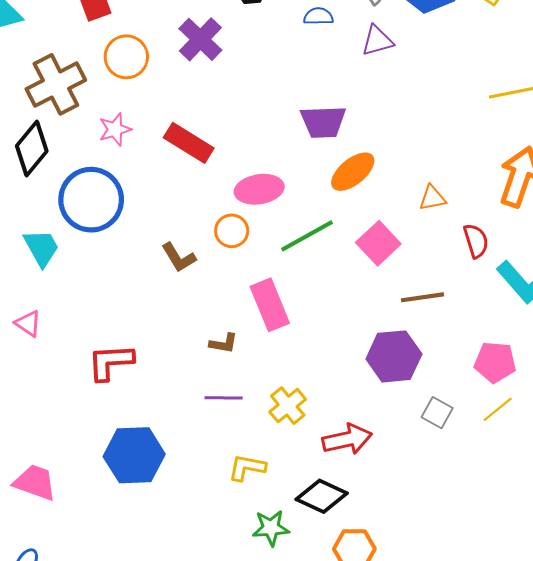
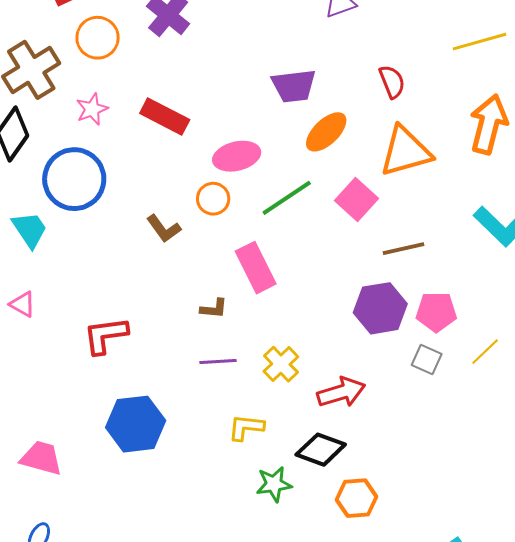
orange triangle: (432, 198) -> (406, 151), size x2.0
red semicircle: (476, 241) -> (392, 82), moved
pink pentagon: (495, 362) -> (436, 312), moved

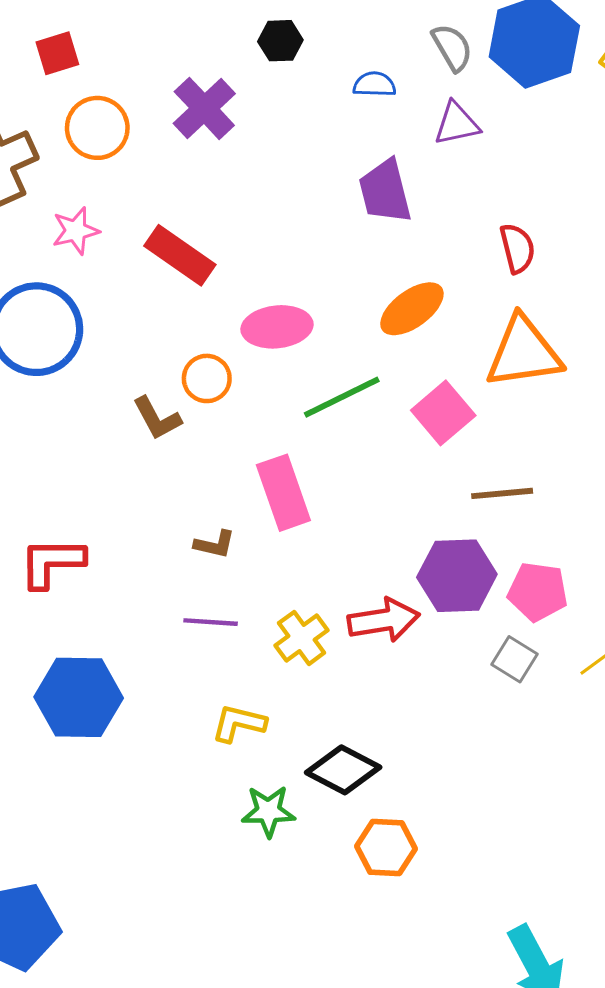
purple trapezoid: (294, 86) -> (385, 191), moved, turned 75
orange circle: (213, 199) -> (207, 378), moved
red arrow: (341, 392) -> (384, 620), moved

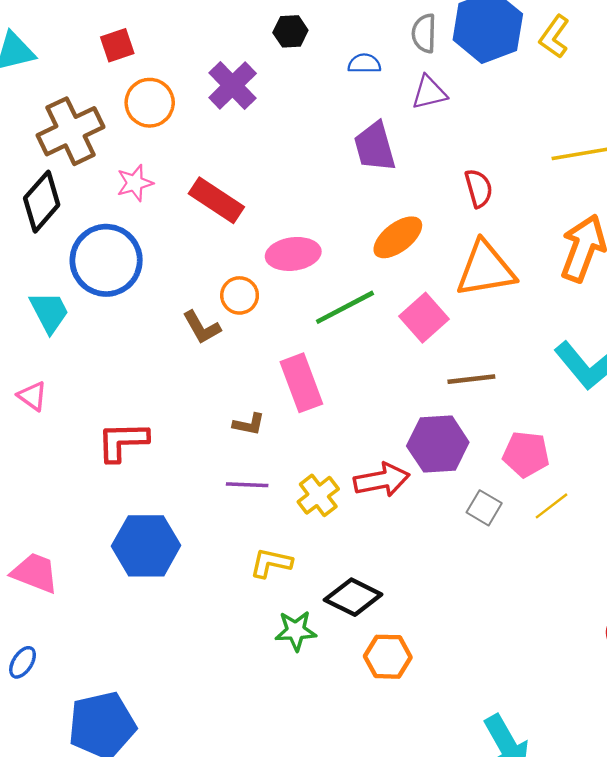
gray semicircle: (452, 47) -> (424, 33), turned -147
pink pentagon: (538, 592) -> (526, 454), moved

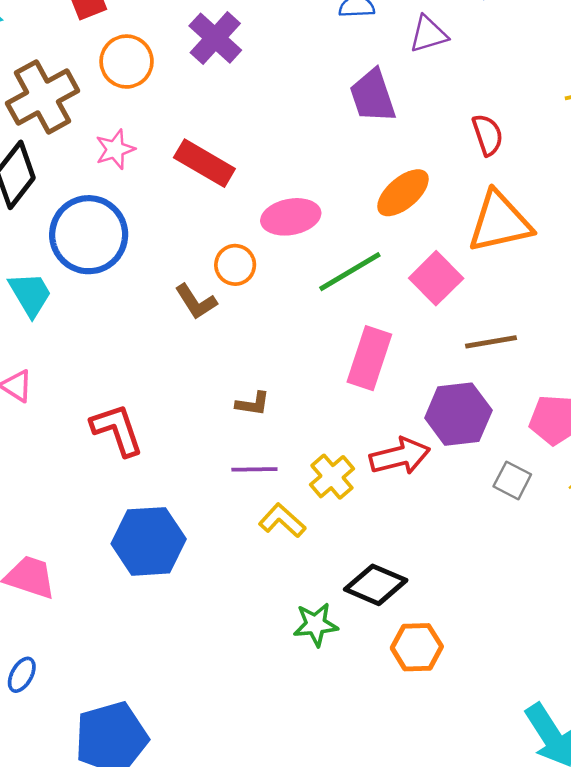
pink rectangle: (301, 383) -> (369, 358), moved, turned 42
red L-shape: (123, 441) -> (117, 430), turned 76
yellow L-shape: (271, 563) -> (282, 520), moved, turned 33

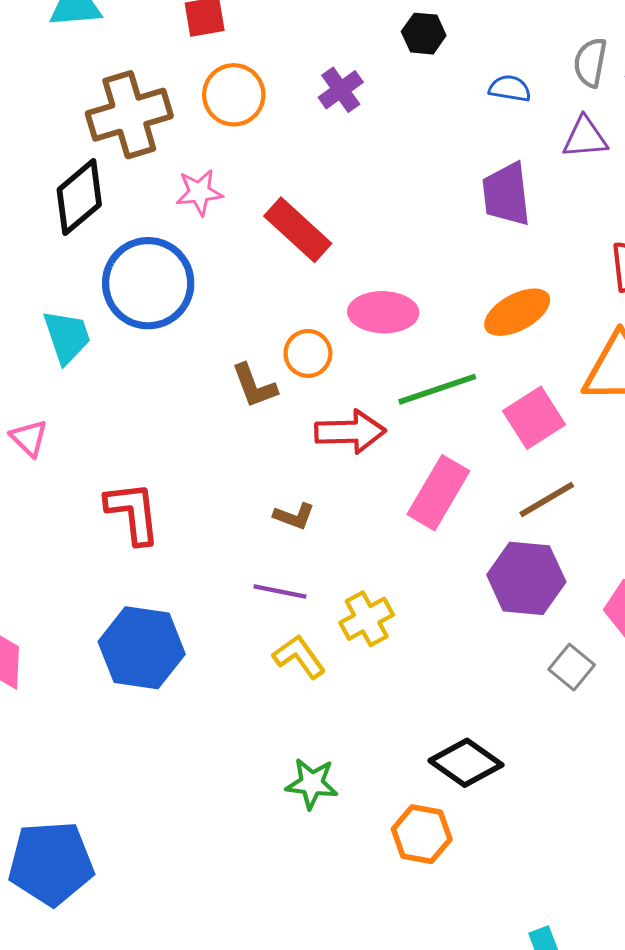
purple cross: (215, 38) -> (341, 90), size x0.7
brown line: (491, 342) -> (547, 499), moved, turned -33
red arrow: (400, 456) -> (350, 432), moved
black diamond: (376, 585) -> (466, 763), moved

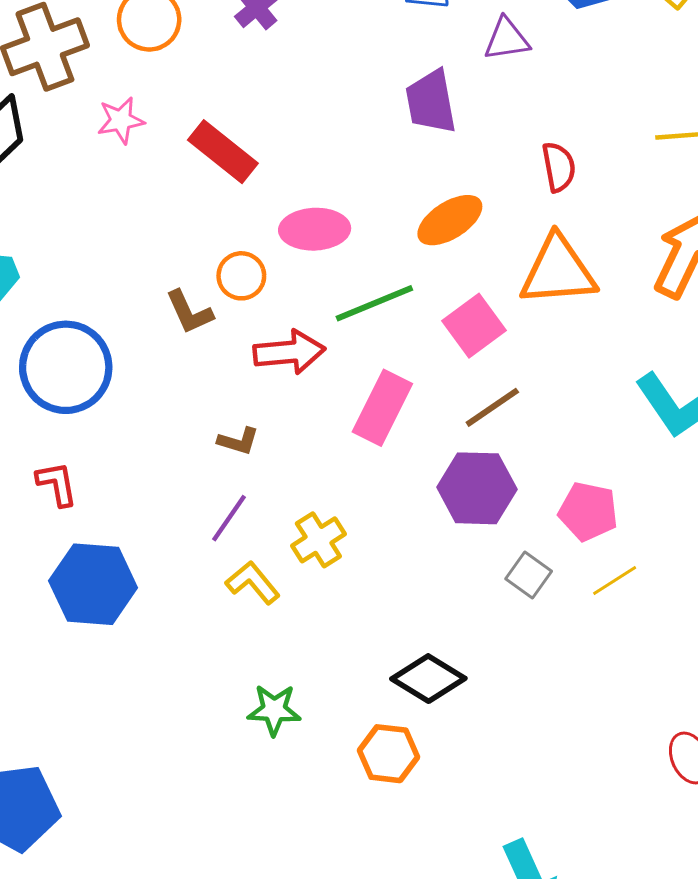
blue circle: (148, 283) -> (66, 367), moved
red L-shape: (133, 513) -> (57, 484), moved, size x0.7
purple line: (280, 592) -> (229, 518), turned -63

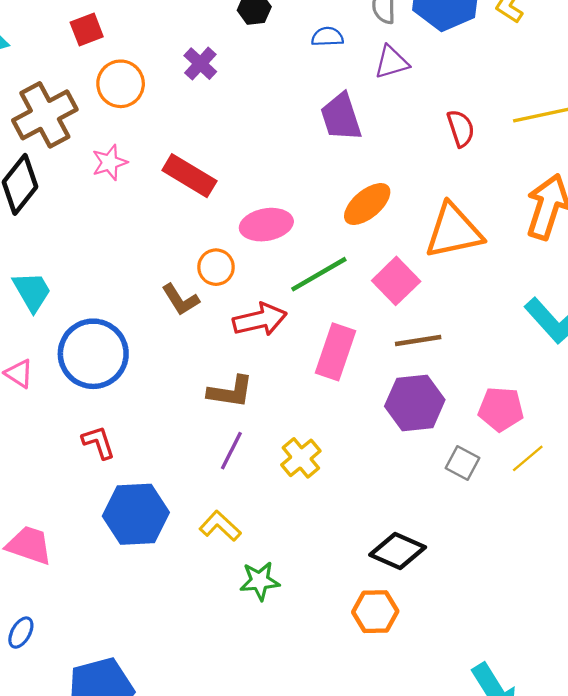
red semicircle: (559, 167) -> (461, 128), moved
brown line: (492, 407) -> (418, 340), turned 33
brown L-shape: (238, 441) -> (231, 392), size x1.5
yellow L-shape: (253, 583) -> (220, 526), moved
green star: (274, 710) -> (260, 581), moved

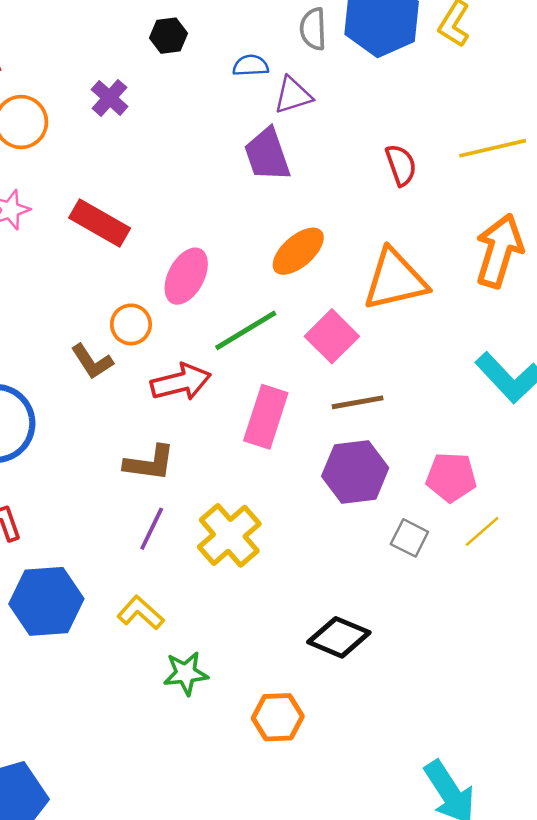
purple triangle: (391, 62) -> (293, 95), moved
pink ellipse: (266, 225) -> (186, 276), turned -51
yellow cross: (301, 458) -> (229, 535), size x1.4
orange hexagon: (375, 612) -> (278, 717), moved

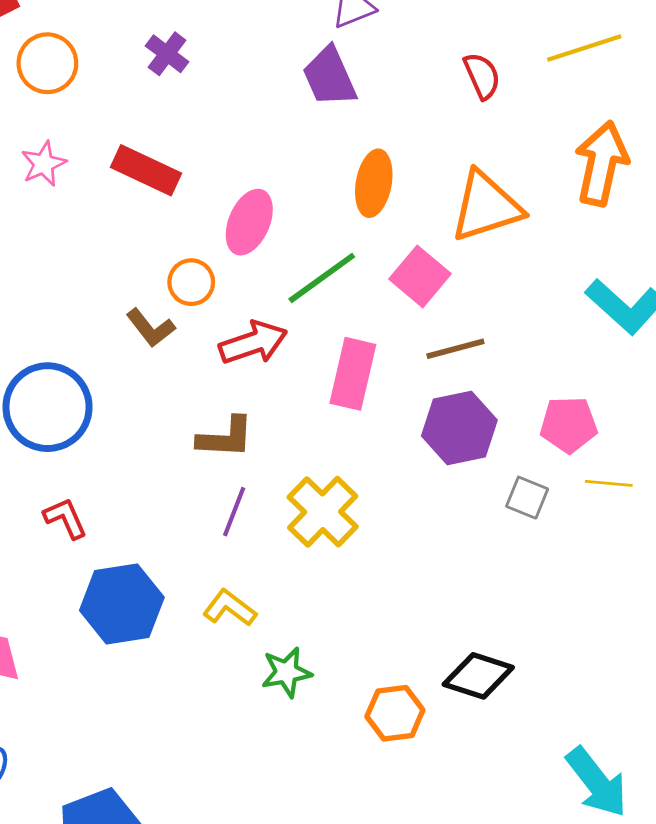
purple cross: (110, 98) -> (167, 54), moved
orange ellipse: (298, 251) -> (374, 183), turned -34
yellow line: (482, 531) -> (609, 483), turned 51
black diamond: (339, 637) -> (478, 676), moved

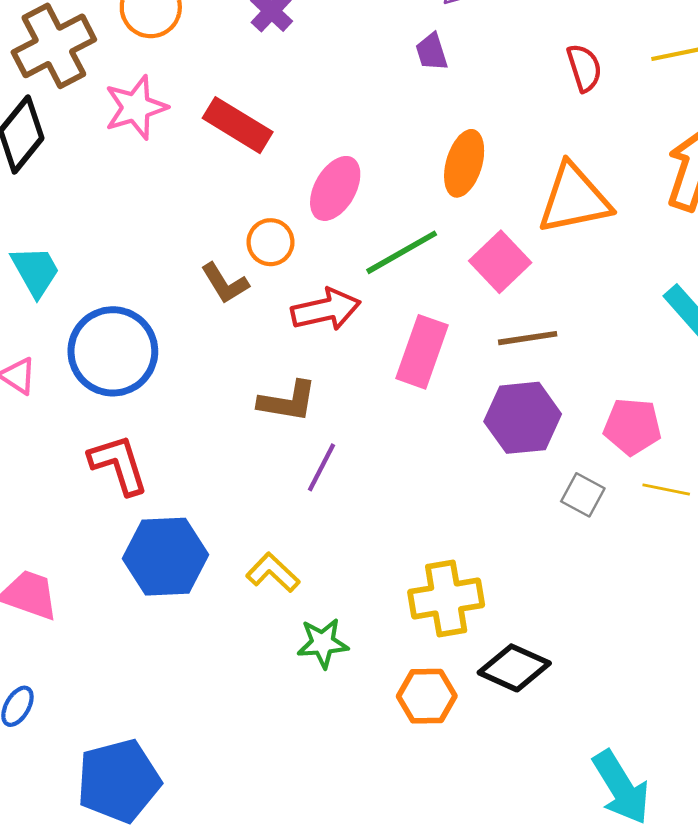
purple trapezoid: (329, 77) -> (432, 52), size x0.6
pink star: (44, 164) -> (136, 107), size x1.4
purple line: (234, 512) -> (322, 467), moved
yellow cross: (323, 512) -> (446, 598), moved, turned 30
red L-shape: (65, 518) -> (119, 464), size x1.4

